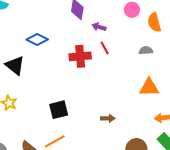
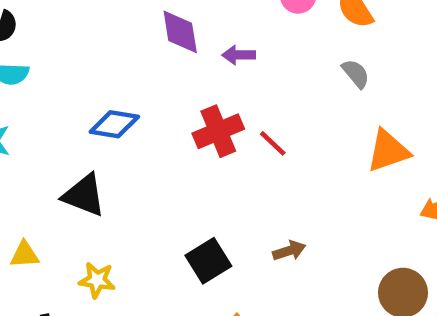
red line: (105, 48) -> (273, 143), moved
gray semicircle: (146, 50) -> (356, 74), turned 72
brown arrow: (108, 118) -> (289, 251), moved

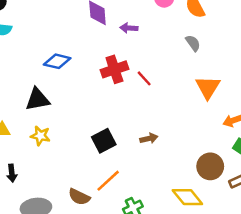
orange triangle: (388, 151) -> (208, 87), turned -44
black triangle: (84, 195) -> (37, 99), turned -36
yellow star: (97, 280) -> (40, 136), moved

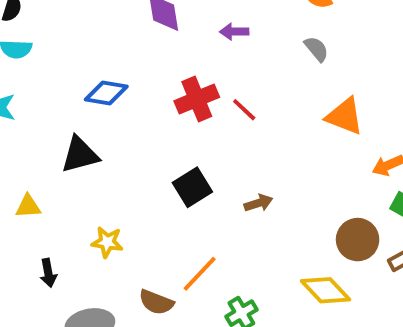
purple arrow: (129, 28) -> (234, 32), moved
orange triangle: (208, 87) -> (345, 116), turned -36
yellow star: (40, 136) -> (107, 242), moved
black square: (104, 141) -> (192, 187), moved

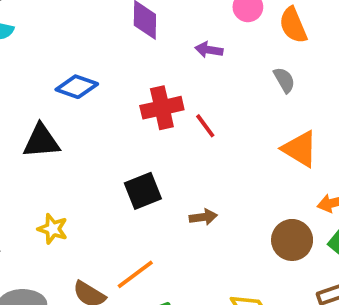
brown circle: (358, 240) -> (292, 240), moved

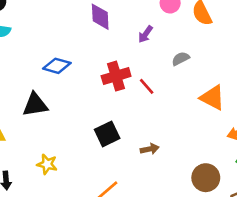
purple arrow: (209, 50) -> (145, 34), turned -60
gray semicircle: (284, 80) -> (181, 59), moved, turned -84
brown circle: (292, 240) -> (206, 178), moved

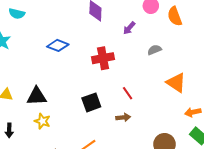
red line: (147, 86) -> (128, 93), moved
black triangle: (35, 105) -> (37, 96), moved

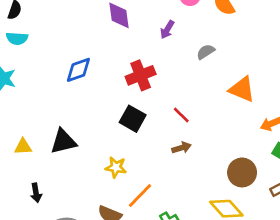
blue diamond: (58, 45) -> (78, 70), turned -30
black square: (91, 102) -> (133, 119), moved, turned -30
yellow star: (42, 121) -> (116, 167), moved

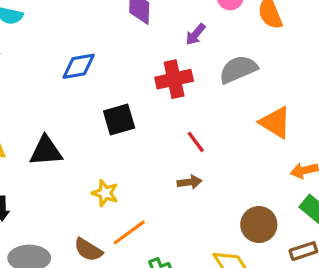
gray semicircle: (206, 52) -> (238, 69), size x1.6
red cross: (141, 75) -> (174, 79), moved
black square: (133, 119) -> (119, 120), moved, turned 35

